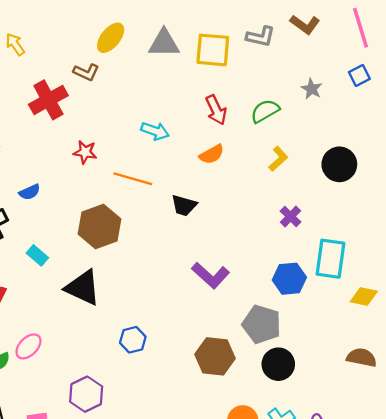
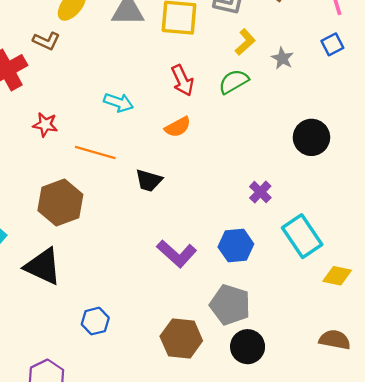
yellow L-shape: (278, 159) -> (245, 42), moved
cyan rectangle: (330, 259) -> (302, 236), turned -42
blue hexagon: (289, 279) -> (236, 246), moved

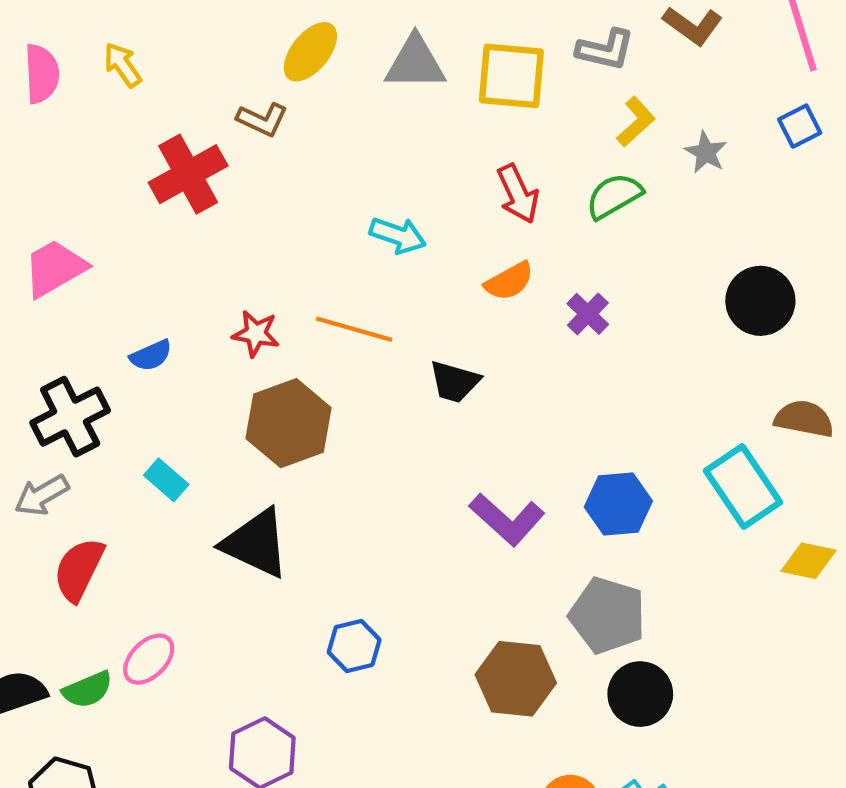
red star: (45, 125) -> (256, 334), moved
purple cross: (260, 192) -> (588, 314), moved
brown semicircle: (335, 340) -> (804, 419), moved

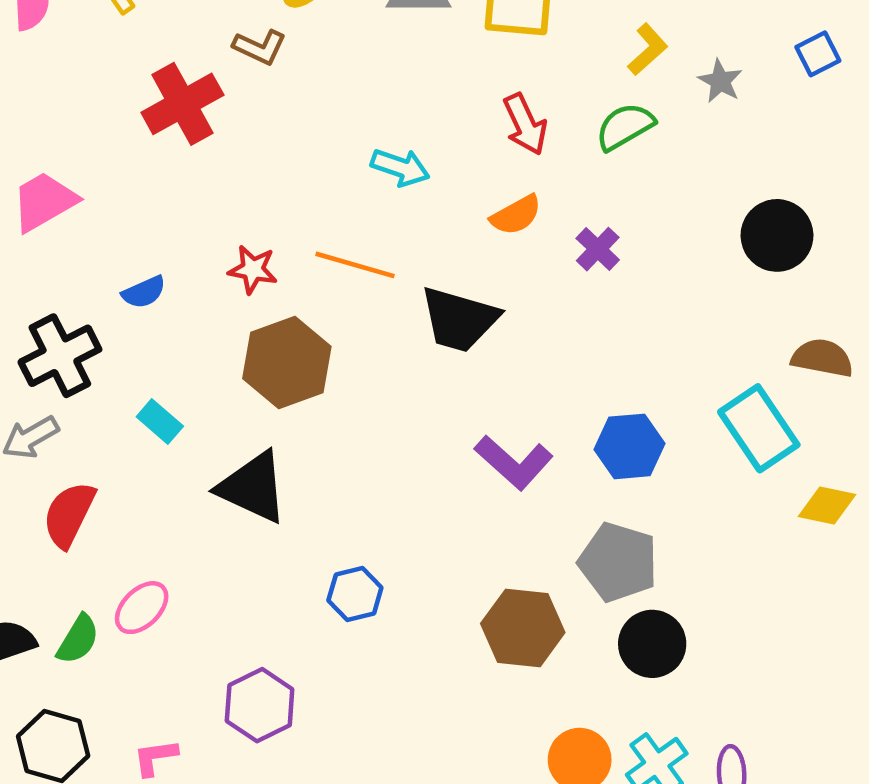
black trapezoid: (455, 382) -> (459, 319), size x1.5
green semicircle: (88, 690) -> (78, 639), turned -36

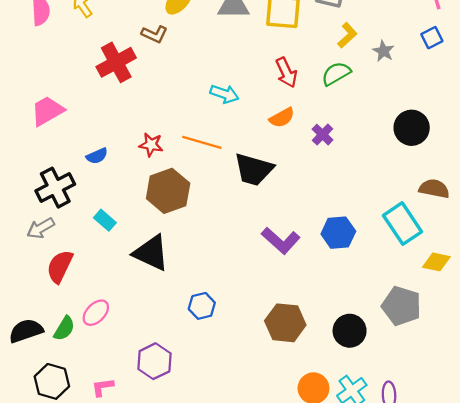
gray pentagon: (618, 562) -> (401, 306), moved

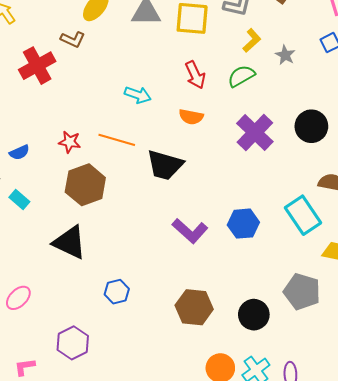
orange semicircle: (282, 118) -> (191, 117), turned 40
purple cross: (322, 135) -> (255, 133), moved, size x1.8
cyan rectangle: (105, 220) -> (19, 199), moved

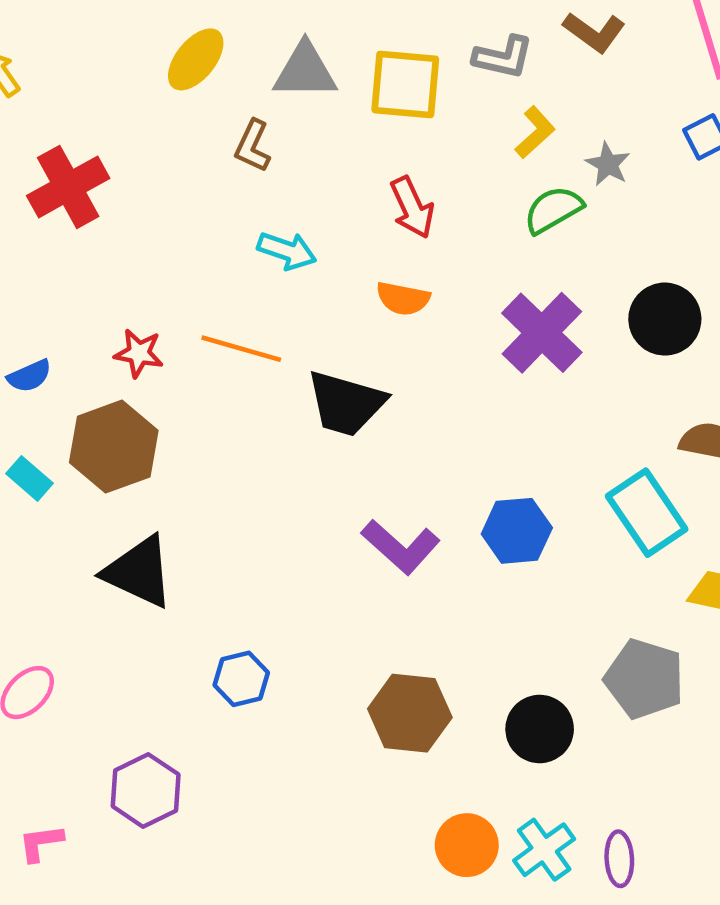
brown L-shape: (73, 39) -> (253, 146), moved, turned 90
green semicircle: (241, 76) -> (553, 210), moved
brown hexagon: (85, 185) -> (114, 447), moved

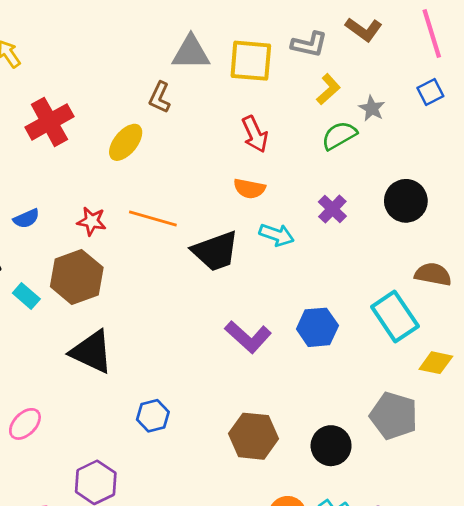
yellow ellipse: (196, 59) -> (126, 142), moved
cyan arrow: (287, 251) -> (277, 235), moved
purple cross: (542, 333) -> (332, 209), size x0.6
blue semicircle: (29, 376) -> (26, 219), moved
black trapezoid: (346, 403) -> (215, 251), turned -36

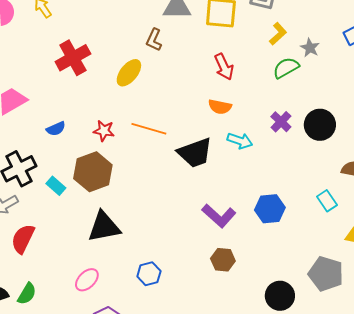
black circle: (406, 201) -> (320, 125), moved
cyan rectangle: (395, 316) -> (327, 201), size x0.6
black triangle: (92, 352) -> (104, 227), turned -36
pink ellipse: (25, 424) -> (87, 280), moved
brown hexagon: (254, 436) -> (223, 260), moved, size x0.7

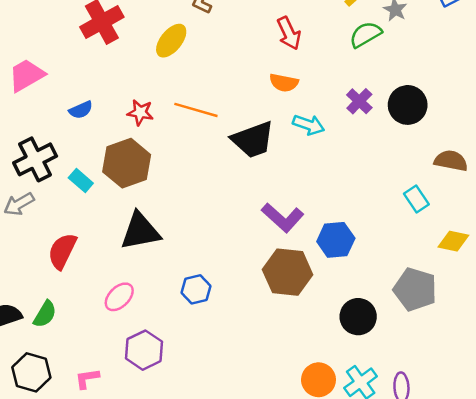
blue hexagon: (270, 209) -> (336, 240), moved
red semicircle: (23, 239) -> (62, 251), moved
brown hexagon: (223, 260) -> (288, 272), size x1.6

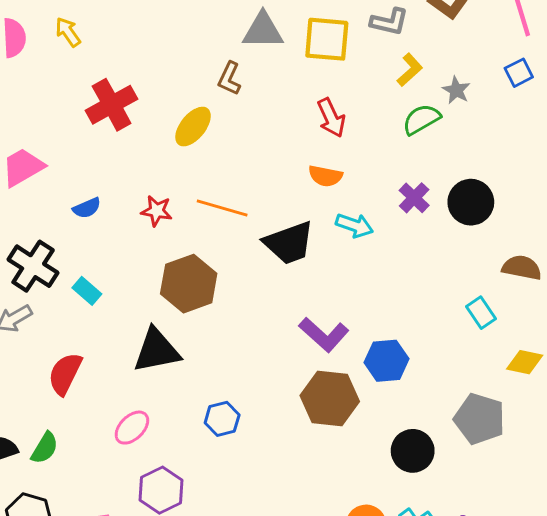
black cross: (35, 159) -> (33, 266), turned -30
brown hexagon: (127, 163) -> (189, 284), moved

